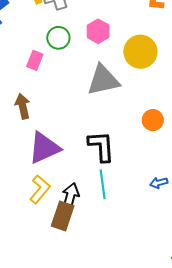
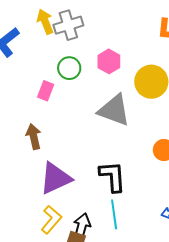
gray triangle: (103, 80) -> (114, 110), turned 33

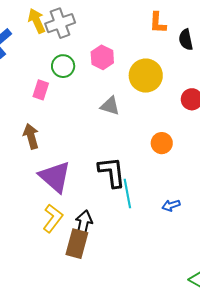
gray triangle: (114, 110) -> (110, 106), size x0.6
purple triangle: (56, 178) -> (55, 177), turned -51
cyan line: (114, 214) -> (127, 193), moved

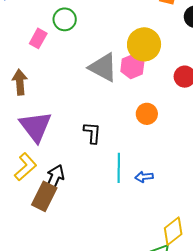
pink hexagon: (102, 57) -> (132, 67), moved
gray triangle: (110, 106) -> (103, 67), size x1.5
black L-shape: (112, 172) -> (92, 133), size x0.7
cyan line: (127, 193) -> (119, 168), moved

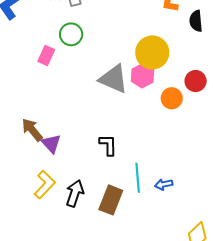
brown arrow: (20, 82) -> (32, 130), moved, turned -30
orange circle: (147, 114) -> (172, 98), moved
purple triangle: (36, 127) -> (51, 144), size x0.6
brown rectangle: (44, 196) -> (111, 200), moved

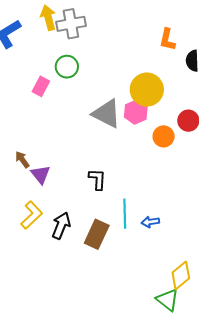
brown arrow: (32, 130) -> (22, 160), size x0.7

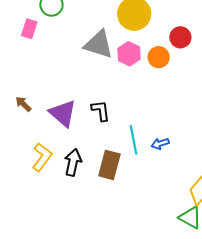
pink hexagon: (136, 112) -> (129, 54), moved
purple triangle: (41, 174) -> (63, 113), moved, size x1.4

